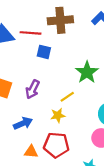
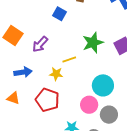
orange triangle: (31, 152) -> (13, 98), moved

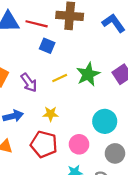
purple arrow: (40, 44) -> (29, 83), turned -72
yellow line: (69, 60) -> (60, 78), moved
pink circle: (89, 105) -> (79, 144), moved

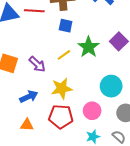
blue square: (47, 46) -> (66, 26), moved
yellow star: (51, 114) -> (62, 88), size x1.5

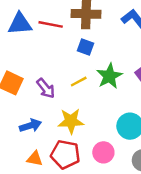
orange triangle: (27, 125) -> (35, 159), moved

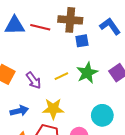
blue square: (85, 47) -> (82, 41), moved, turned -32

